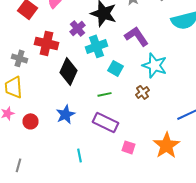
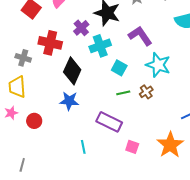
green line: (104, 94) -> (123, 93), moved
blue star: (66, 114) -> (69, 101), moved, turned 30
cyan line: (80, 155) -> (83, 147), moved

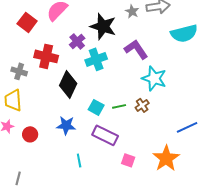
cyan square: (119, 68) -> (96, 107), moved
blue star: (69, 101) -> (66, 125), moved

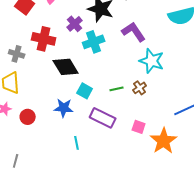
black diamond: (68, 84) -> (66, 67), turned -56
cyan square: (96, 107) -> (85, 91), moved
pink square: (128, 160) -> (139, 127), moved

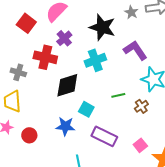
purple cross: (75, 24) -> (64, 38), moved
black diamond: (66, 67) -> (67, 85), turned -76
green line: (117, 89) -> (118, 95), moved
pink square: (139, 127) -> (140, 145), turned 32

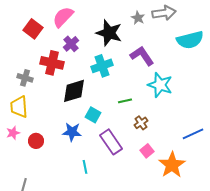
brown cross: (141, 106) -> (141, 123), moved
purple rectangle: (104, 136) -> (111, 142), turned 30

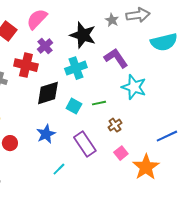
cyan square: (93, 115) -> (74, 106), moved
blue star: (72, 132) -> (46, 134), turned -30
cyan line: (85, 167) -> (59, 169), turned 56

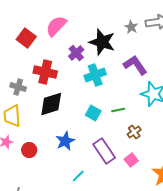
purple cross: (45, 46) -> (76, 53), moved
black diamond: (48, 93) -> (51, 104), moved
pink square: (121, 153) -> (131, 160), moved

